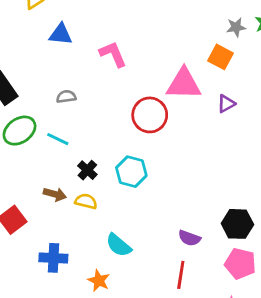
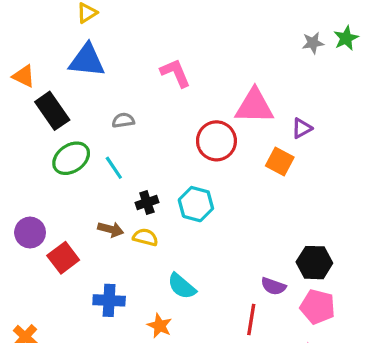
blue triangle: (61, 34) -> (87, 60), moved, size x1.4
orange square: (220, 57) -> (280, 161), moved
cyan line: (58, 139) -> (114, 168), turned 30
black cross: (87, 170) -> (147, 202), turned 30
purple semicircle: (189, 238) -> (273, 286), moved

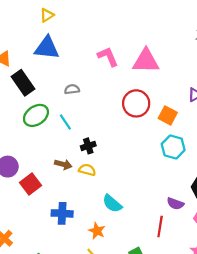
pink triangle: (254, 106) -> (146, 61), moved
orange square: (280, 161) -> (168, 115), moved
cyan hexagon: (196, 204) -> (173, 147), moved

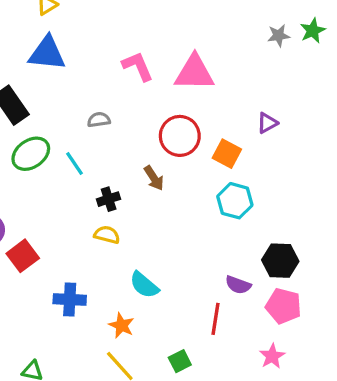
gray semicircle: (72, 89) -> (99, 120), moved
brown arrow: (63, 164) -> (154, 178), moved, turned 42

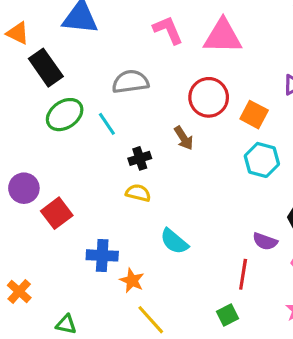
gray semicircle: (99, 120) -> (130, 82), size x1.6
orange star: (121, 325) -> (132, 281), moved
green square: (180, 361) -> (227, 315), moved

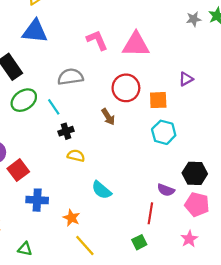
orange square: (254, 115) -> (158, 100), turned -30
black cross: (140, 158) -> (66, 131), moved
blue cross: (102, 255) -> (37, 200), moved

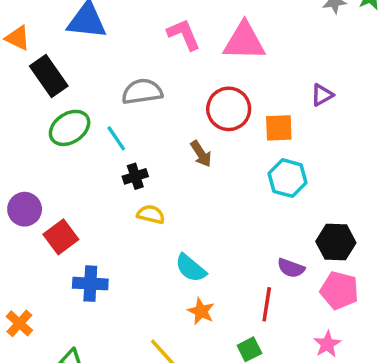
orange star: (72, 218) -> (201, 311), moved

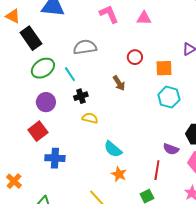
pink triangle: (244, 41) -> (144, 18), size x0.6
red circle: (229, 109) -> (135, 57), size x0.6
purple circle: (25, 209) -> (46, 102), moved

